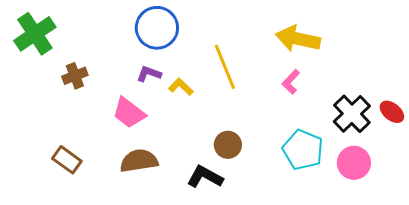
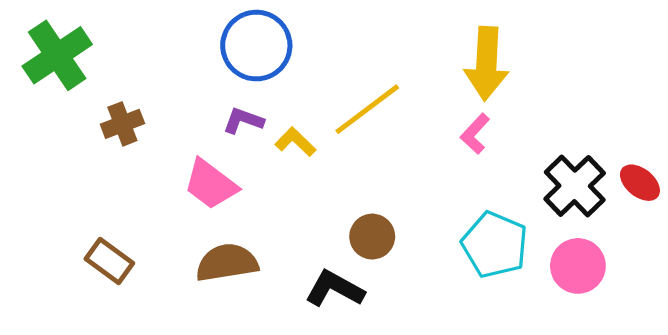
yellow arrow: (298, 39) -> (486, 63), turned -99
yellow line: (225, 67) -> (367, 109), turned 75

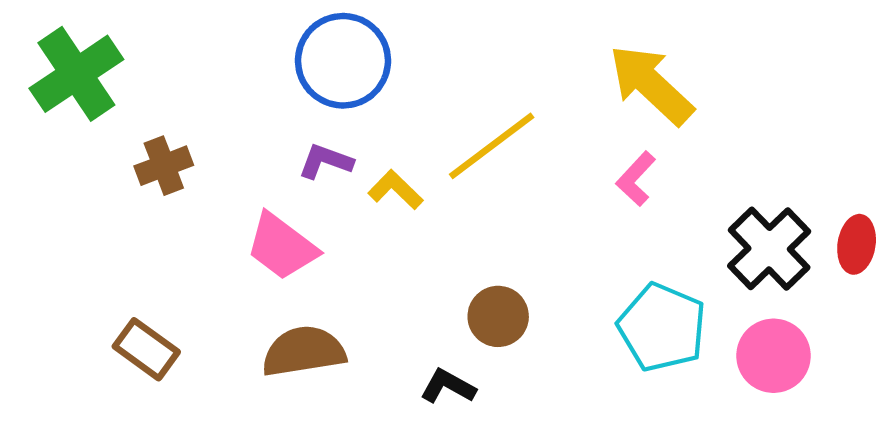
yellow arrow: (486, 63) -> (651, 85), turned 130
red ellipse: (640, 183) -> (857, 244), turned 60
black L-shape: (335, 289) -> (448, 386), size x0.7

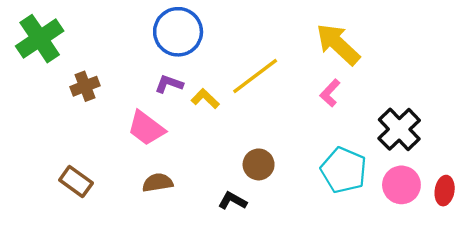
red ellipse: (857, 244) -> (445, 191), moved
brown semicircle: (304, 351) -> (158, 183), size x0.7

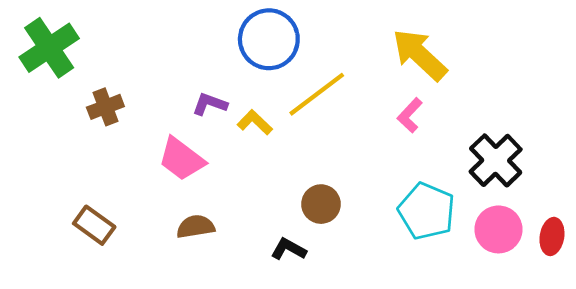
blue circle: (178, 32) -> (269, 39), moved

